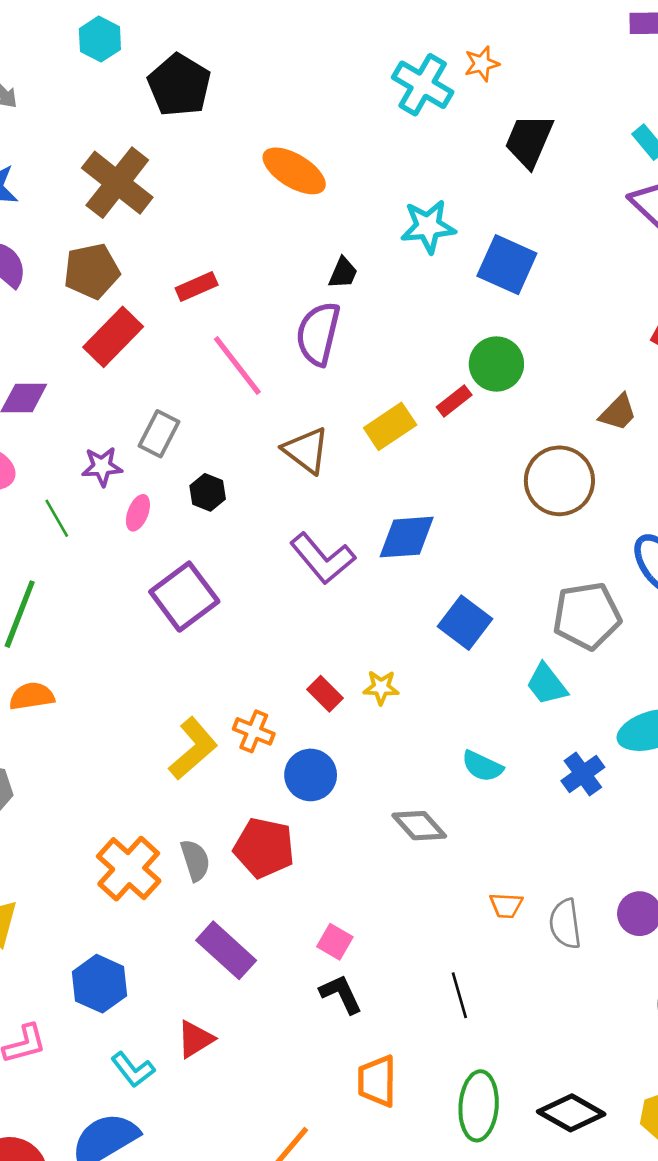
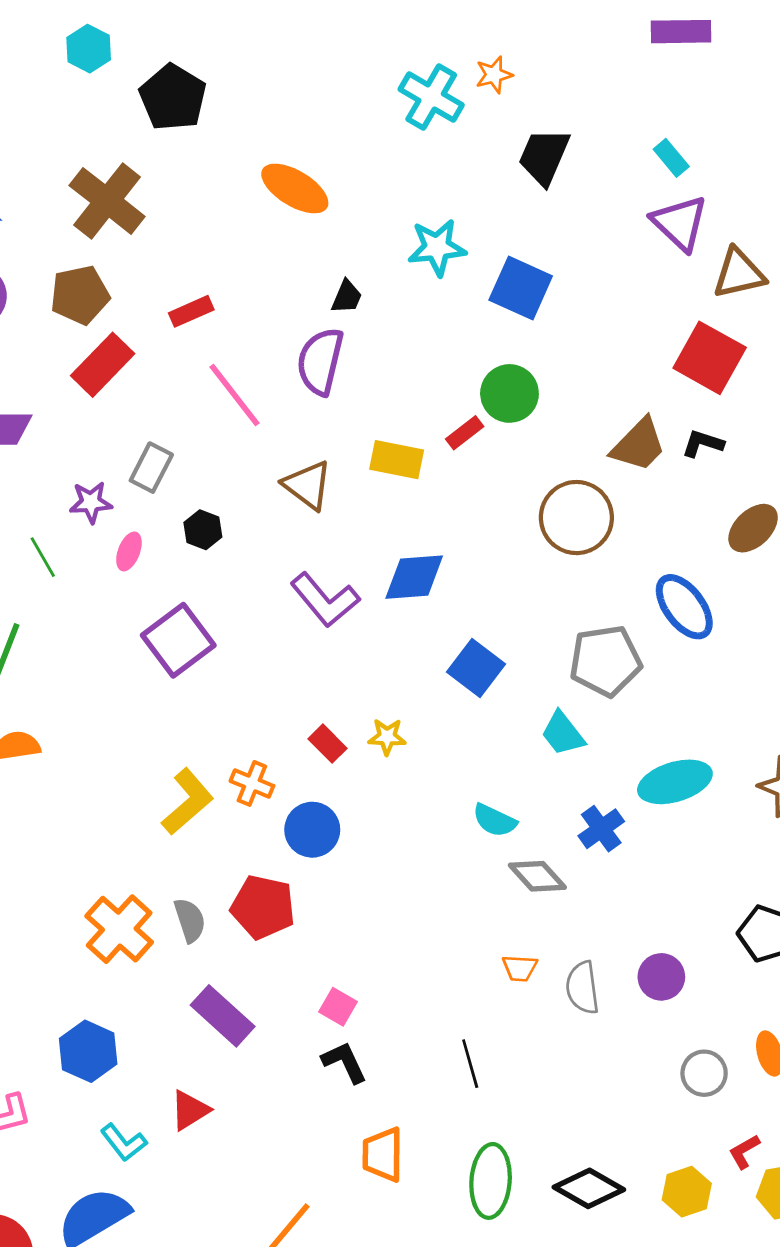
brown trapezoid: (618, 412) -> (639, 445), size x1.4
yellow rectangle: (390, 426) -> (397, 460), turned 45
gray diamond: (419, 826) -> (537, 876), moved

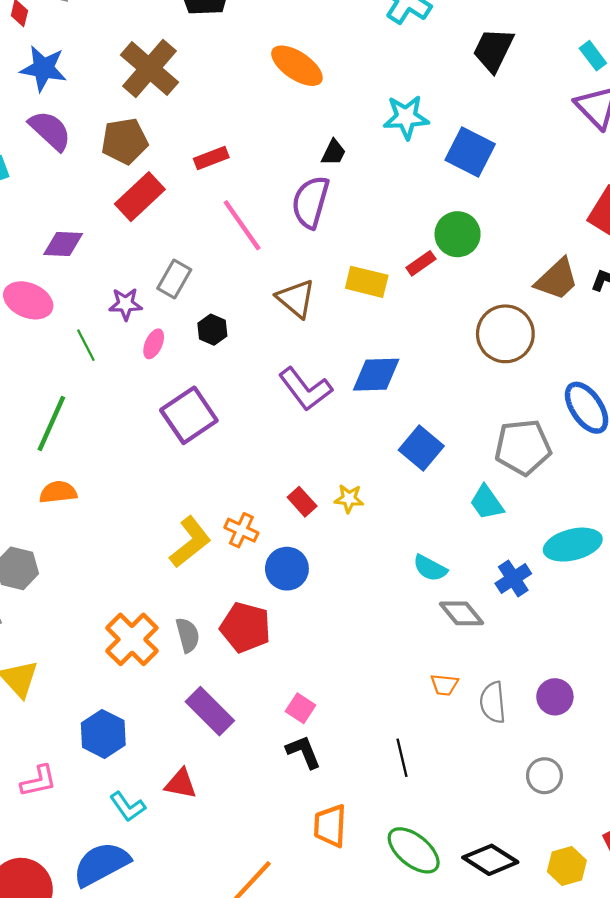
gray circle: (704, 1073) -> (544, 776), moved
red triangle: (190, 1110) -> (181, 784), turned 40
green ellipse: (491, 1181) -> (414, 850), turned -58

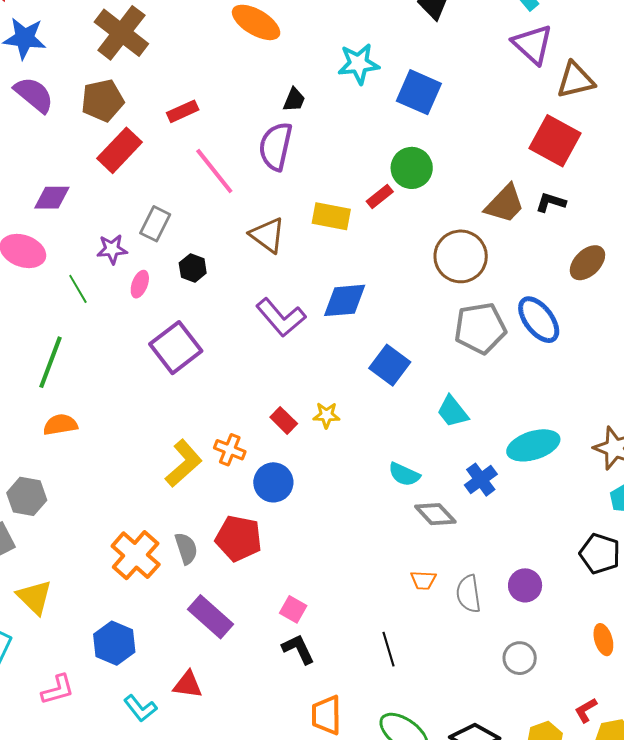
gray pentagon: (523, 447) -> (480, 328), moved

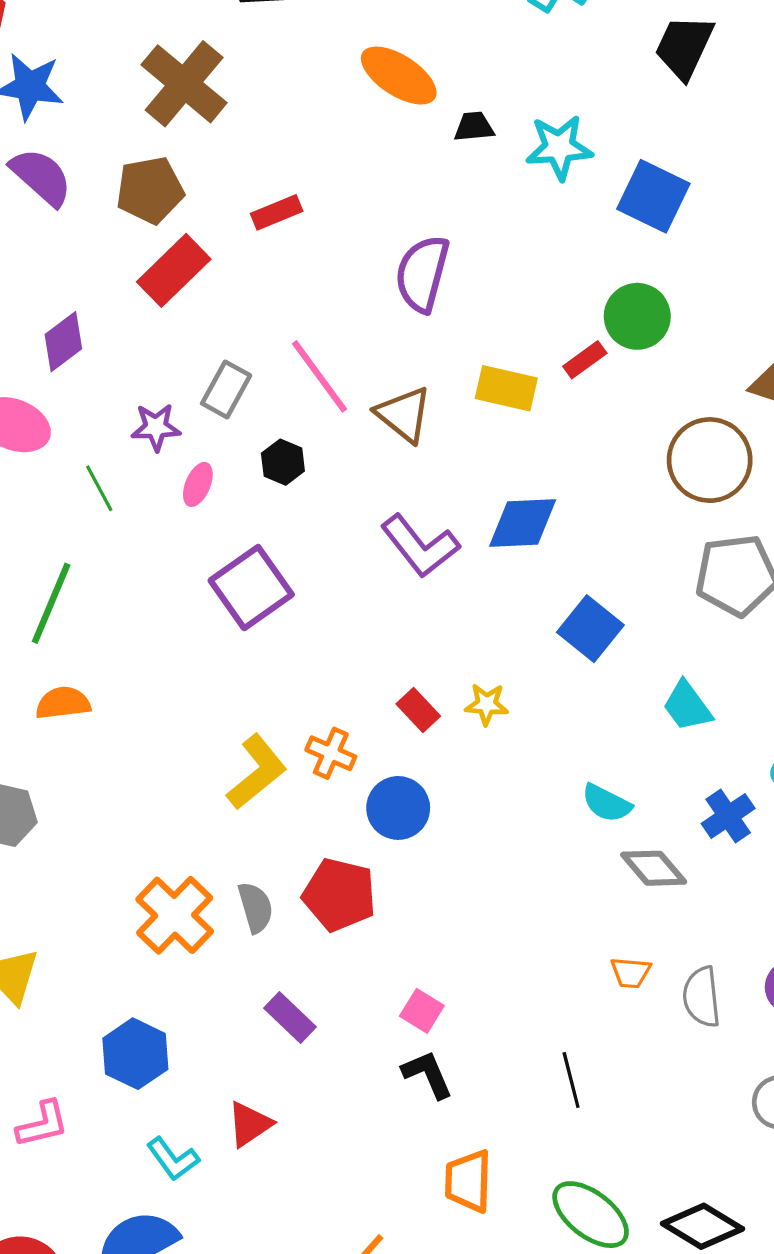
black trapezoid: (294, 100) -> (474, 127), moved, turned -120
pink line: (214, 171) -> (320, 376), moved
purple diamond: (52, 198) -> (63, 342), turned -39
purple rectangle: (211, 617) -> (290, 1018), size x0.7
red triangle: (188, 685) -> (250, 1124), turned -44

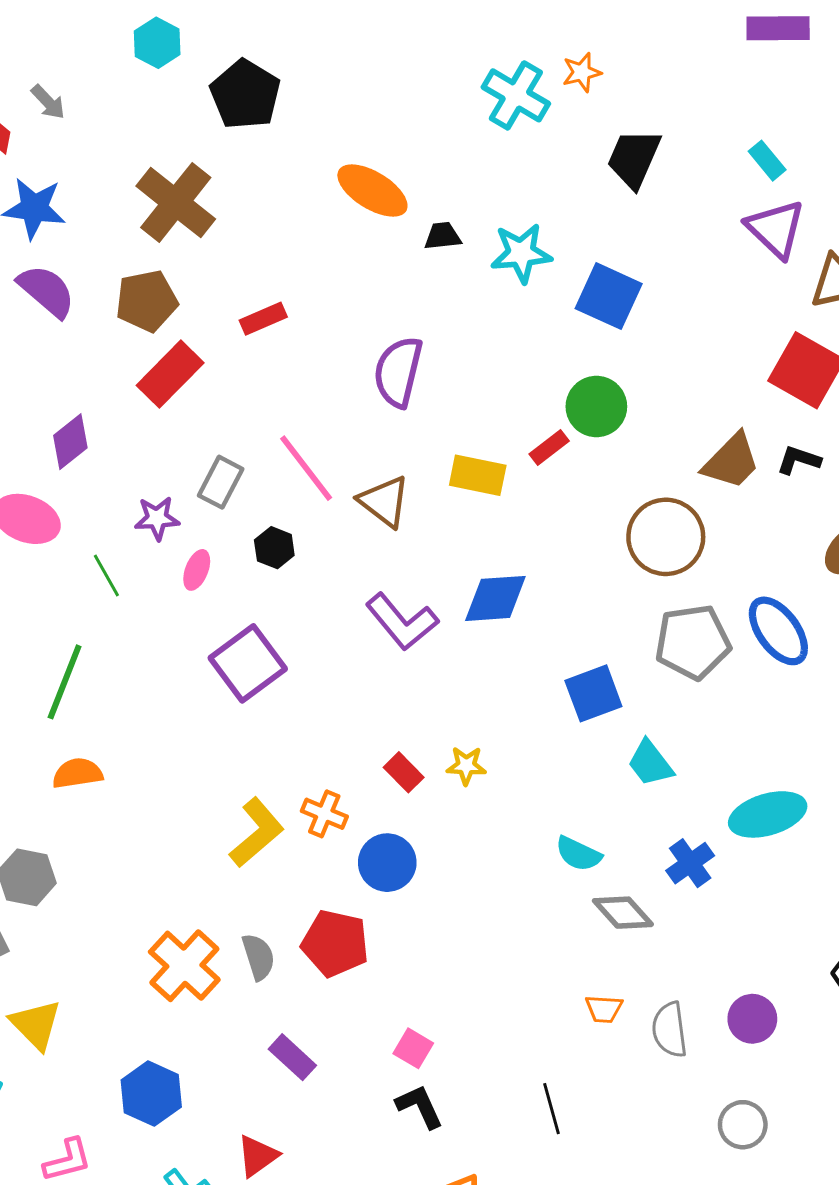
blue square: (590, 629) -> (593, 693), moved, turned 32

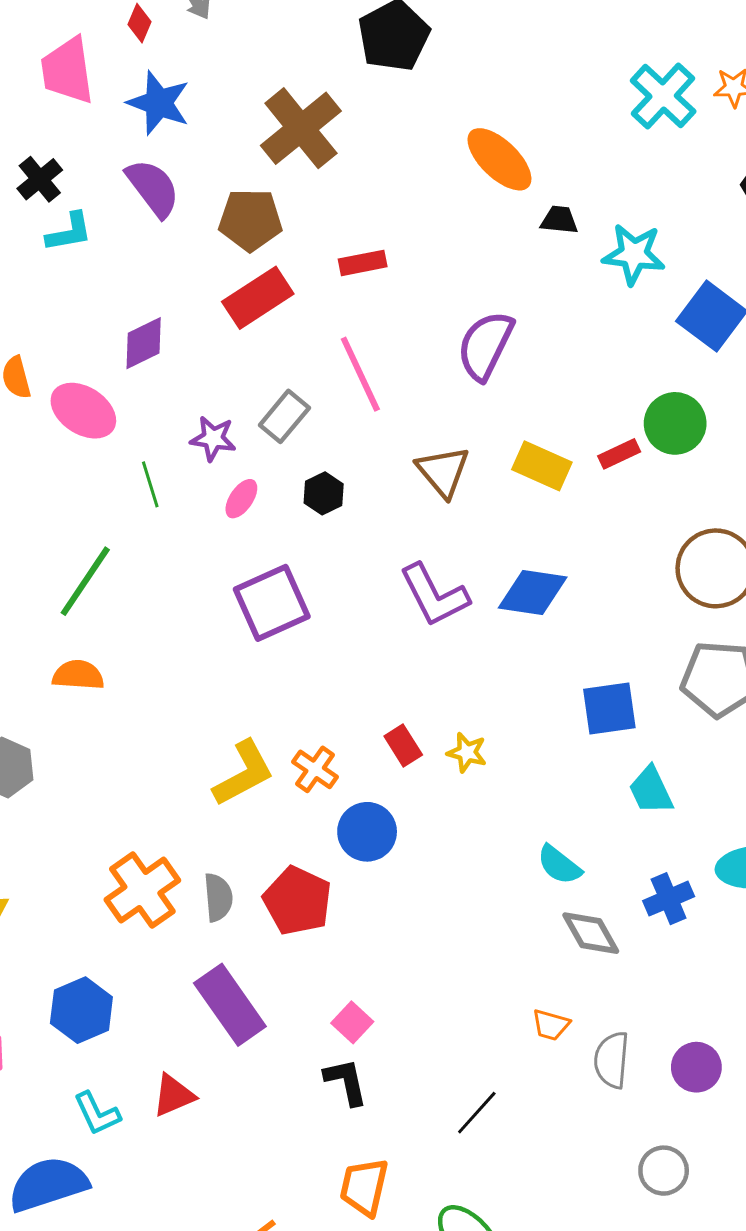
pink line: (306, 468) -> (360, 374), moved
purple rectangle: (292, 1057) -> (230, 1005), size x1.6
black line: (552, 1109) -> (477, 1113), turned 45

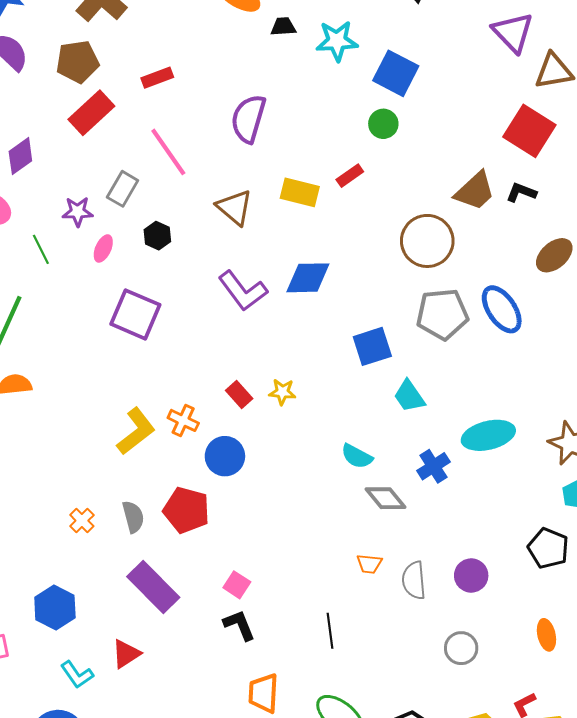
green circle: (675, 423) -> (383, 124), moved, size x0.7
purple square: (272, 603) -> (135, 314), turned -33
orange cross: (142, 890) -> (82, 521), size x0.5
black line: (477, 1113) -> (330, 631), turned -40

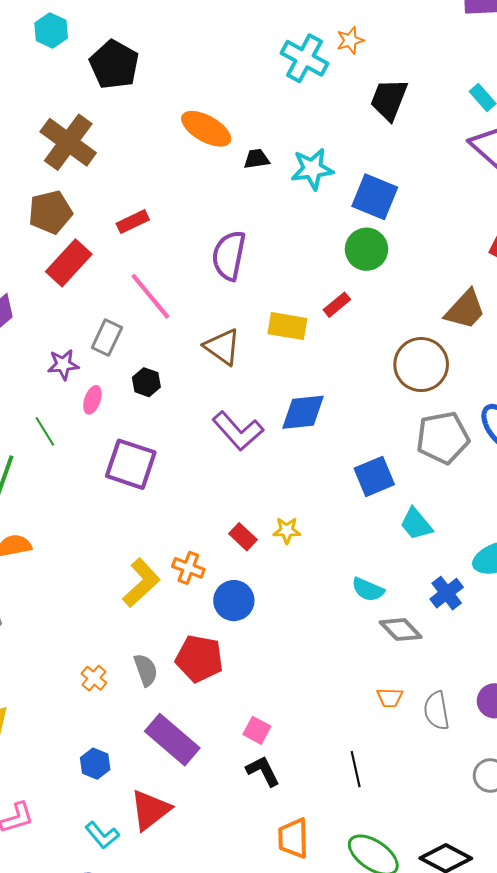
green circle: (383, 124) -> (366, 249), size x1.4
green line: (41, 249) -> (45, 431), moved
blue hexagon: (55, 607) -> (95, 764), moved, size x0.7
red triangle: (126, 654) -> (150, 810), size x1.4

